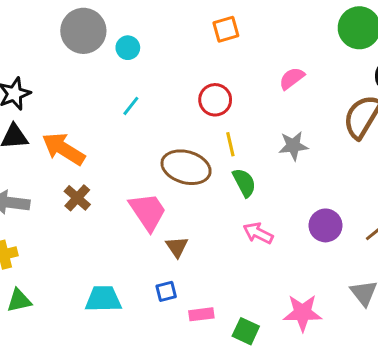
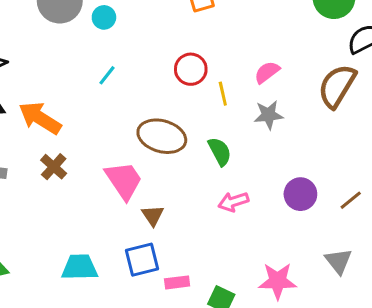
pink semicircle: (292, 78) -> (267, 72), moved
yellow line: (230, 144) -> (223, 94), moved
pink arrow: (258, 233) -> (233, 202), turned -44
blue square: (166, 291) -> (142, 260), size x1.6

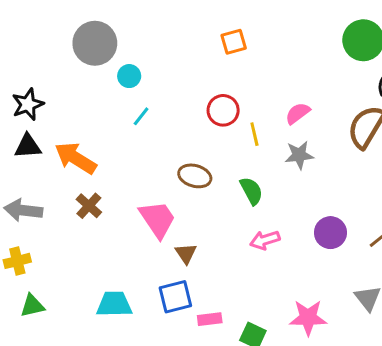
cyan circle: (104, 17) -> (129, 76), moved
brown ellipse: (162, 136) -> (195, 176), size x0.7

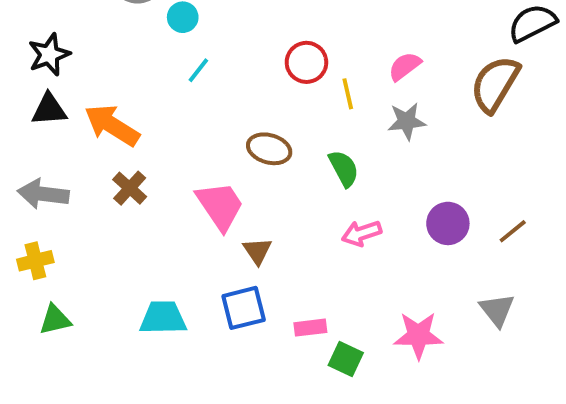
pink rectangle: (210, 319) -> (310, 328), moved

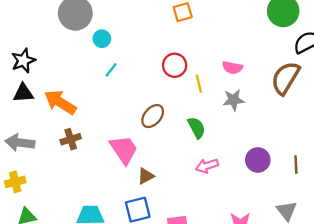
pink semicircle: (405, 66) -> (232, 68), turned -132
brown ellipse: (269, 149) -> (153, 116), turned -65
brown cross: (130, 188) -> (71, 139), turned 30
brown line: (513, 231) -> (296, 165), turned -54
brown triangle: (257, 251) -> (146, 176), turned 36

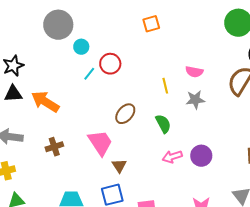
red circle: (175, 65) -> (110, 64), moved
brown cross: (71, 139) -> (54, 147), moved
purple circle: (258, 160) -> (201, 156), moved
brown triangle: (146, 176) -> (119, 166), turned -35

